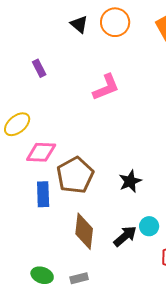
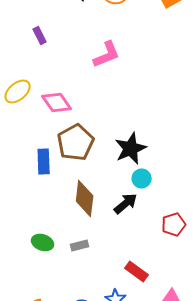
pink diamond: (41, 152) -> (57, 102), moved, turned 52
black star: (130, 181) -> (131, 148), size x1.4
cyan circle: (149, 226) -> (142, 178), moved

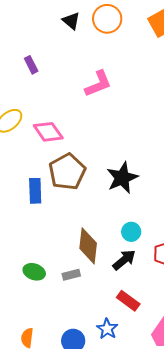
cyan circle: (142, 178) -> (131, 232), moved
brown diamond: (85, 198) -> (88, 246), moved
black arrow: (126, 204) -> (124, 260), moved

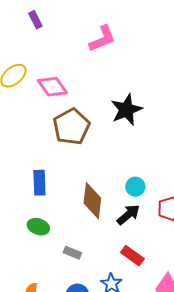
black star: (122, 178) -> (126, 110), moved
blue rectangle: (35, 191) -> (39, 183), moved
gray rectangle: (71, 275) -> (72, 253), moved, turned 36

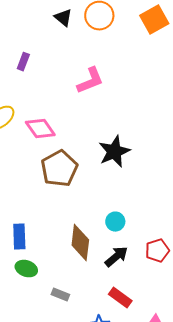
purple rectangle: (35, 20) -> (23, 62), turned 48
blue rectangle: (39, 183) -> (19, 237), moved
cyan circle: (135, 187) -> (115, 222), moved

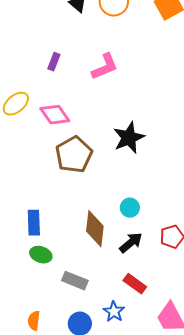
purple rectangle: (23, 62) -> (54, 62), moved
gray rectangle: (60, 295) -> (75, 281), size x1.4

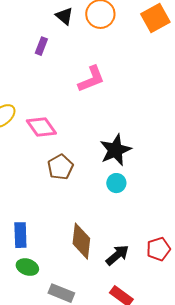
purple rectangle: (54, 62) -> (41, 46), moved
brown pentagon: (74, 155) -> (60, 167), size x0.7
cyan circle: (130, 208) -> (116, 183), moved

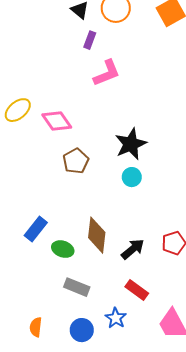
purple rectangle: (41, 46) -> (90, 40), moved
blue rectangle: (20, 235) -> (36, 229), turned 40
green ellipse: (27, 267) -> (63, 249), moved

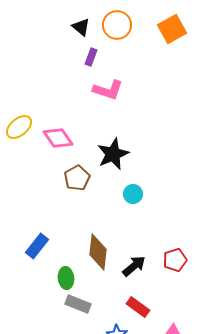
pink L-shape: (107, 73) -> (108, 90), turned 40
black star: (131, 144) -> (113, 154), moved
green ellipse: (63, 249) -> (66, 278), moved, turned 65

